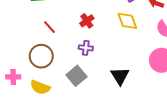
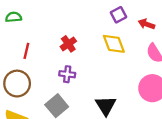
red line: (49, 27) -> (26, 51), turned 56

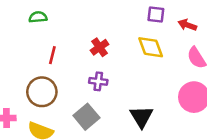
purple square: (118, 15) -> (156, 15), turned 35

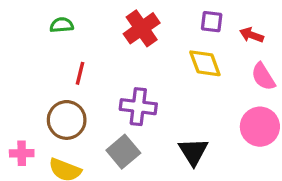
red cross: (100, 47) -> (142, 28), moved, size x1.5
purple cross: (98, 81) -> (138, 107), size x1.5

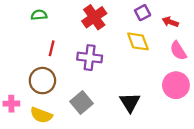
purple square: (212, 22) -> (143, 13), turned -35
purple cross: (138, 107) -> (90, 58), moved

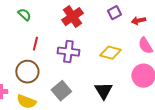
green semicircle: (39, 15) -> (24, 15), turned 48
red arrow: (170, 22) -> (138, 21), turned -32
yellow diamond: (138, 41) -> (110, 53), moved, turned -55

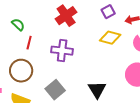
green semicircle: (24, 15) -> (18, 25), moved
yellow diamond: (110, 53) -> (110, 38), moved

